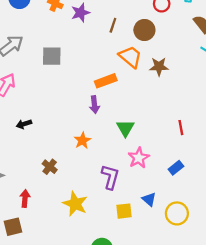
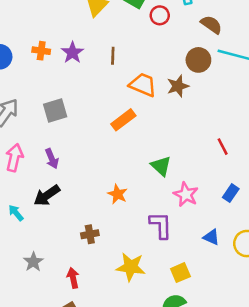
brown circle: (144, 30) -> (198, 60), moved
purple arrow: (94, 105) -> (52, 159), moved
black arrow: (24, 124) -> (47, 195), size x1.5
brown cross: (50, 167) -> (90, 234), turned -32
yellow square: (124, 211) -> (180, 273), moved

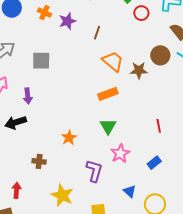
orange rectangle: (123, 120) -> (108, 94), moved

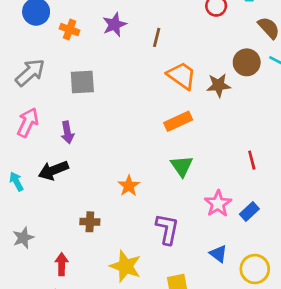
orange cross: (44, 13) -> (70, 30), moved
pink star: (120, 153) -> (218, 204), moved

